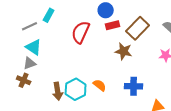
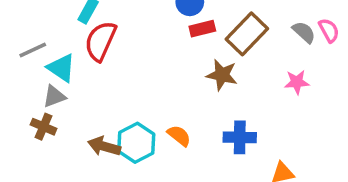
gray line: (30, 26) -> (33, 50), moved
red semicircle: (81, 32) -> (101, 41), moved
brown arrow: (58, 91) -> (104, 146), turned 114

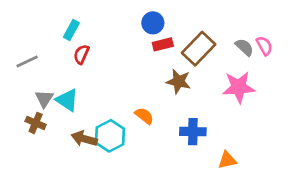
red semicircle: (101, 41) -> (81, 54), size x0.6
cyan triangle: (61, 68) -> (67, 100), moved
pink star: (297, 82) -> (239, 87), size x1.6
gray triangle: (54, 96) -> (44, 99), turned -36
orange semicircle: (179, 136) -> (144, 116), moved

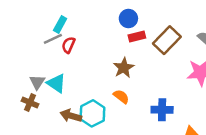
gray line: (27, 61) -> (53, 39), moved
brown star: (179, 81) -> (124, 68), moved, turned 30

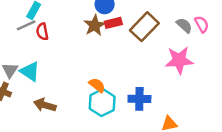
red semicircle: (68, 45) -> (42, 32), turned -35
brown star: (124, 68) -> (95, 25), moved
cyan hexagon: (92, 113) -> (102, 103), moved

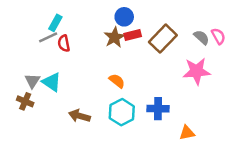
orange semicircle: (97, 85) -> (117, 81), moved
brown arrow: (45, 105) -> (79, 116), moved

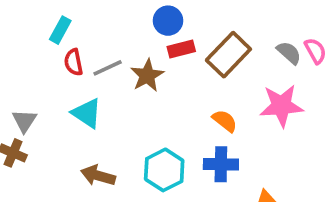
gray line: (48, 37) -> (108, 68), moved
brown star: (115, 37) -> (147, 75), moved
orange semicircle: (117, 81) -> (225, 121), moved
cyan triangle: (52, 82) -> (87, 113), moved

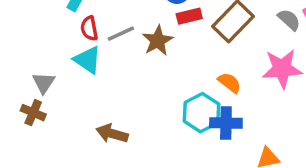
cyan triangle: (87, 113) -> (88, 60), moved
cyan hexagon: (164, 170) -> (201, 113), moved

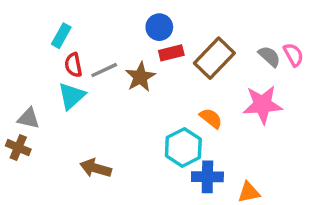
cyan triangle: (88, 60) -> (72, 96), turned 44
gray triangle: (44, 83) -> (29, 118), turned -50
blue cross: (226, 123) -> (207, 177), moved

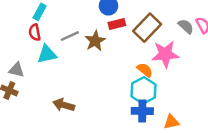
red semicircle: (73, 65) -> (35, 32), moved
cyan triangle: (72, 96) -> (47, 54), turned 30
pink star: (263, 105) -> (165, 54), moved
cyan hexagon: (183, 148) -> (144, 90), moved

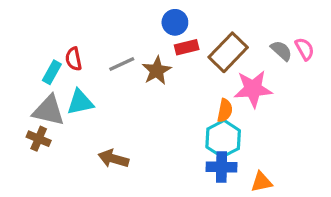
cyan rectangle: (40, 12) -> (52, 72), moved
cyan triangle: (47, 54) -> (80, 102), moved
gray triangle: (17, 70) -> (49, 110), size x1.5
orange semicircle: (145, 70) -> (225, 110), turned 63

